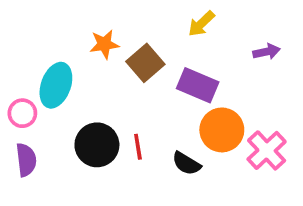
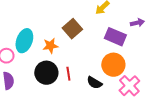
orange star: (104, 44) -> (50, 46), moved
purple rectangle: (198, 85) -> (115, 37), moved
pink cross: (267, 150) -> (129, 86), moved

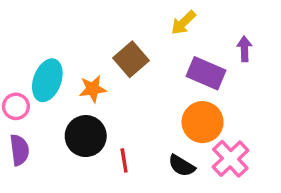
purple arrow: (137, 23) -> (244, 49), turned -80
red line: (68, 74) -> (124, 160), moved
black semicircle: (94, 83) -> (182, 166), moved

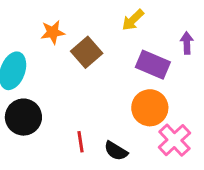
orange star: (93, 89) -> (53, 32), moved
black circle: (86, 136) -> (23, 117), moved
black semicircle: (182, 166) -> (116, 151), moved

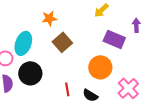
brown square: (87, 52) -> (62, 42), moved
orange circle: (150, 108) -> (100, 67), moved

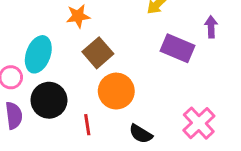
orange circle: (100, 67) -> (116, 91), moved
red line: (67, 89) -> (87, 125), moved

